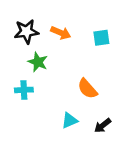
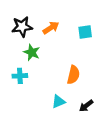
orange arrow: (61, 33) -> (51, 28), turned -56
orange semicircle: (87, 89) -> (73, 75), turned -126

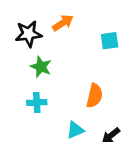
orange arrow: (51, 28) -> (63, 23), moved
cyan cross: (20, 76) -> (37, 103), moved

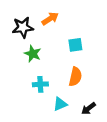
cyan square: (110, 41) -> (75, 45), moved
cyan cross: (37, 103) -> (40, 84), moved

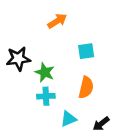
black star: (23, 27) -> (18, 59), moved
green star: (33, 54) -> (45, 72), moved

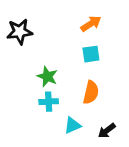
orange arrow: (57, 21) -> (91, 24), moved
black star: (18, 59) -> (20, 32), moved

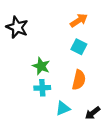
black star: (20, 32) -> (17, 27), turned 30
cyan square: (91, 54) -> (79, 47), turned 35

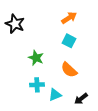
orange semicircle: (79, 80) -> (69, 70), turned 120
cyan cross: (42, 88) -> (37, 85), moved

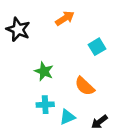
orange arrow: (69, 18) -> (65, 18), moved
cyan square: (69, 41) -> (97, 47), moved, turned 32

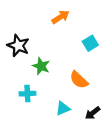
black star: (18, 29) -> (18, 46), moved
cyan cross: (45, 105) -> (27, 94), moved

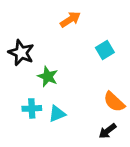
orange semicircle: (79, 80) -> (114, 102), moved
cyan triangle: (63, 108) -> (57, 114), moved

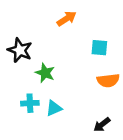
cyan square: (105, 50) -> (99, 48), turned 36
orange semicircle: (114, 102) -> (108, 80), moved, turned -50

